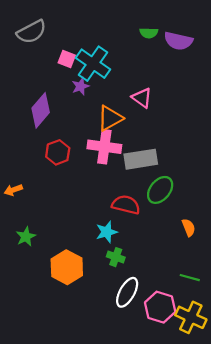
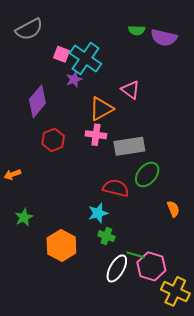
pink cross: (104, 147) -> (96, 135), size x0.7
green line: (190, 278) -> (136, 255), moved
pink hexagon: (160, 307) -> (151, 266), moved

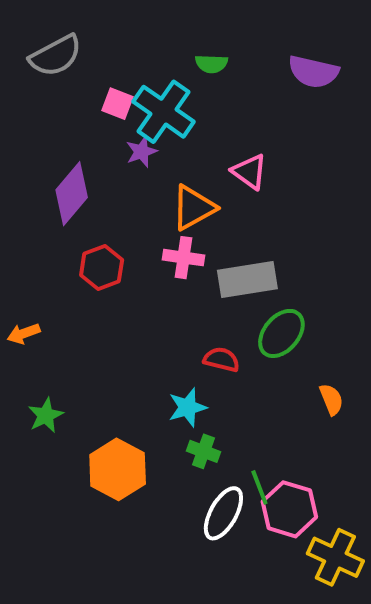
green semicircle: (137, 30) -> (211, 64), moved
red semicircle: (116, 188) -> (221, 359), size x0.7
green line: (136, 255) -> (259, 487), turned 54

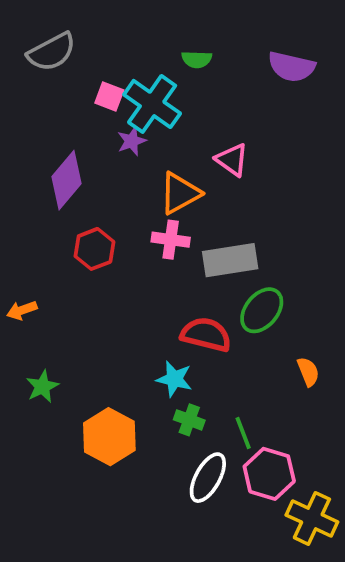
red semicircle: (221, 359) -> (206, 334), size x1.5
cyan star: (187, 407) -> (174, 379), turned 30
green line: (259, 487) -> (243, 433), moved

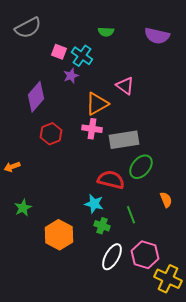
cyan cross: (152, 104) -> (82, 56), size x0.7
green line: (243, 433) -> (131, 215), moved

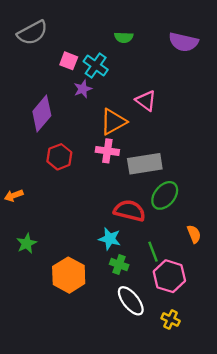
pink hexagon: (145, 255) -> (169, 276), moved
white ellipse: (112, 257) -> (131, 301), turned -68
yellow cross: (168, 279) -> (171, 320), moved, size x0.6

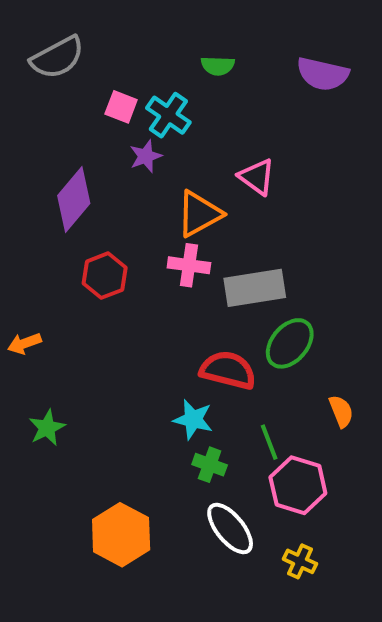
orange hexagon: (69, 275) -> (121, 535), moved

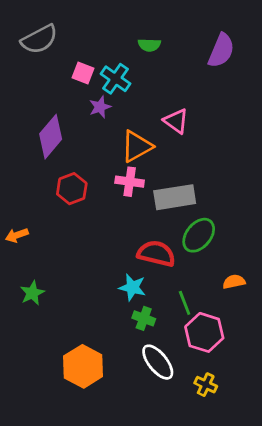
purple semicircle: (323, 74) -> (221, 51), turned -80
orange semicircle: (341, 411) -> (234, 282), turned -80

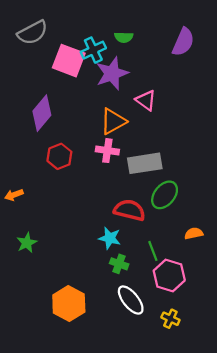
pink square: (83, 73) -> (69, 61), size x1.8
cyan cross: (115, 79) -> (93, 50), moved, turned 30
purple star: (100, 107) -> (112, 73), moved, size x1.8

